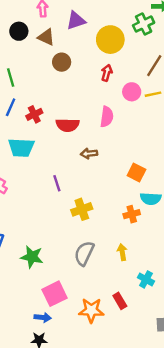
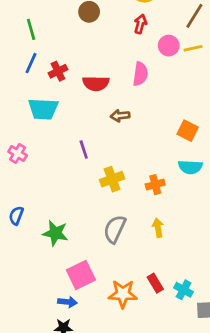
orange square: (136, 173) -> (188, 131), moved
orange cross: (132, 214) -> (155, 185), moved
cyan cross: (146, 279) -> (184, 290), moved

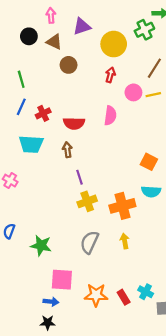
brown arrow: (120, 116) -> (67, 150), moved, turned 88
purple line: (84, 149) -> (80, 177), moved
orange cross: (155, 185) -> (122, 206), size x1.6
pink square: (81, 275) -> (62, 280), turned 30
red rectangle: (155, 283) -> (124, 297), moved

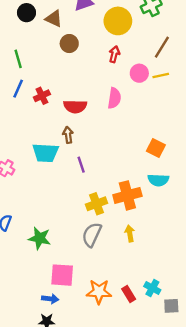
cyan trapezoid: (31, 144) -> (45, 153), moved
yellow cross: (87, 201) -> (97, 204), moved

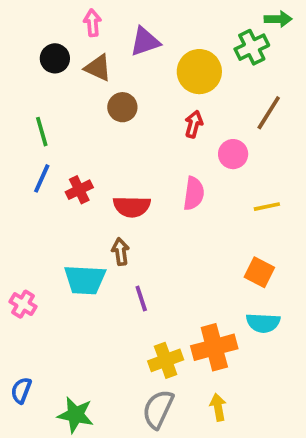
yellow line: (161, 76) -> (267, 207), moved

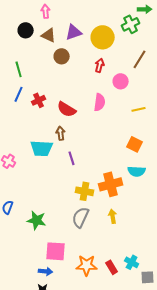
purple triangle: (145, 42) -> (74, 32), moved
red semicircle: (132, 207) -> (67, 109), turned 30
yellow cross: (166, 360) -> (85, 191), turned 30

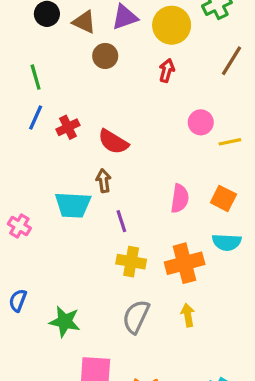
pink circle: (121, 81) -> (201, 122), moved
pink semicircle: (100, 102) -> (180, 198), moved
yellow cross: (85, 191) -> (131, 262), moved

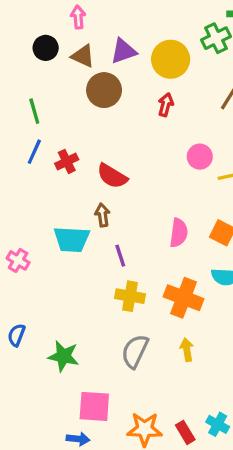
brown circle: (105, 56) -> (104, 90), size x1.4
orange cross: (185, 263) -> (184, 298), turned 36

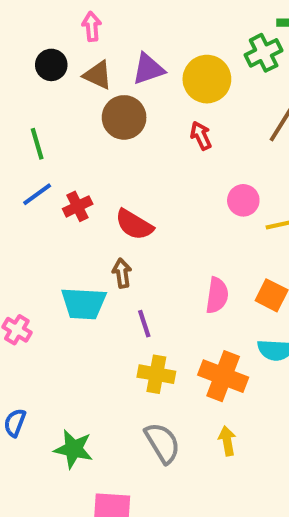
red arrow: (166, 105) -> (201, 136), turned -40
blue line: (34, 152) -> (37, 194), turned 30
gray semicircle: (135, 351) -> (162, 443), turned 124

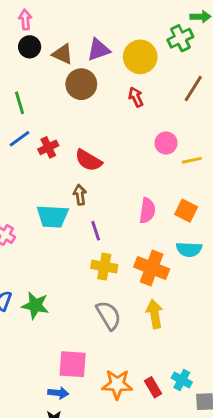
pink arrow: (92, 26) -> (25, 20), moved
yellow arrow: (227, 441) -> (155, 314), size x1.4
green star: (74, 449) -> (35, 305), moved

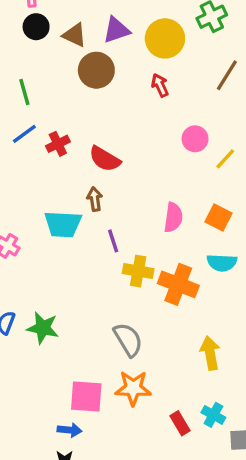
yellow line: (192, 160) -> (225, 159), turned -36
yellow cross: (104, 267) -> (138, 271), moved
yellow arrow: (155, 314) -> (210, 353), moved
orange star: (117, 384) -> (133, 388), moved

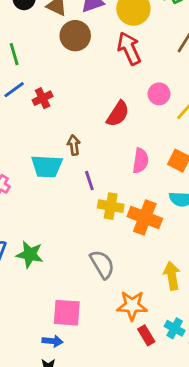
red arrow: (160, 85) -> (129, 48), size x1.6
red semicircle: (105, 159) -> (118, 114), moved, turned -88
orange star: (133, 388) -> (132, 306), moved

